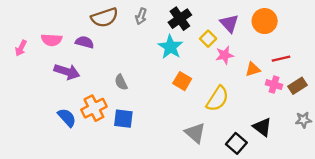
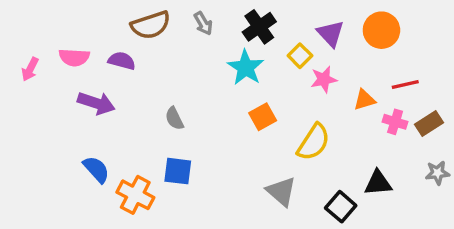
gray arrow: (141, 16) -> (203, 23), turned -49
orange square: (182, 81) -> (263, 117), turned 30
orange cross: (94, 108) -> (135, 195), moved, turned -35
black triangle: (262, 127) -> (378, 183), turned -42

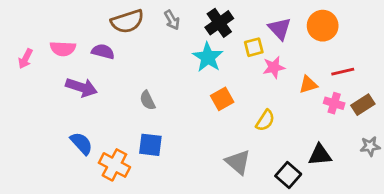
yellow square: (300, 56) -> (254, 47), turned 30
yellow semicircle: (314, 142) -> (265, 120), size x0.7

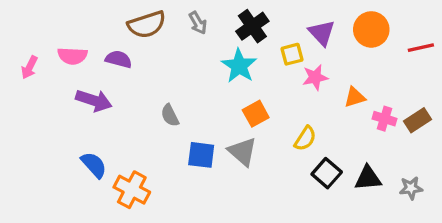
red line: (343, 72) -> (421, 48), moved
blue square: (150, 145) -> (201, 155), moved
gray star: (370, 146) -> (411, 188), moved
gray triangle: (238, 162) -> (242, 152), moved
black square: (288, 175) -> (327, 173), moved

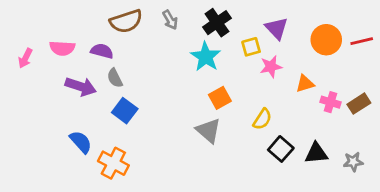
orange circle: (371, 29) -> (326, 40), moved
gray semicircle: (170, 115) -> (115, 78), moved
blue square: (201, 155) -> (125, 111), moved, turned 30

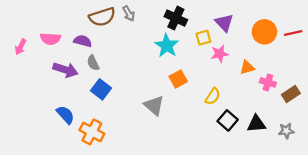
gray arrow: (170, 20) -> (129, 13), moved
black cross: (217, 23) -> (176, 18), turned -30
brown rectangle: (359, 104) -> (291, 94), moved
gray triangle: (208, 131) -> (154, 105), moved

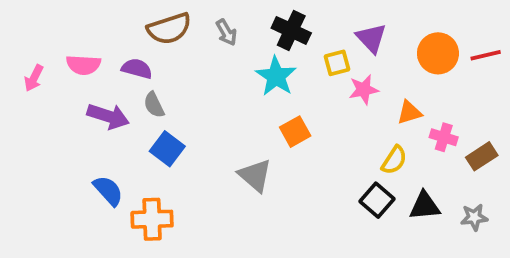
gray arrow: (129, 13) -> (226, 32), moved
yellow semicircle: (213, 96) -> (394, 160), moved
orange cross: (92, 132) -> (152, 219), turned -30

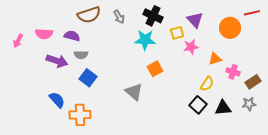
red line: (486, 55) -> (252, 13), moved
cyan star: (276, 76) -> (145, 40), turned -30
gray semicircle: (154, 105) -> (81, 55), turned -64
gray star: (474, 217) -> (249, 104), moved

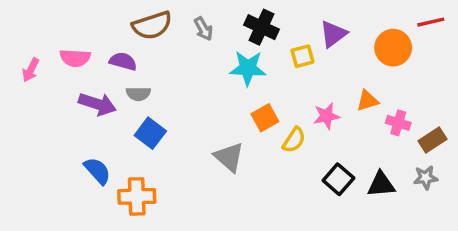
purple triangle: (195, 20) -> (333, 34), turned 36
pink star: (191, 47) -> (326, 116), moved
yellow semicircle: (207, 84) -> (294, 140), moved

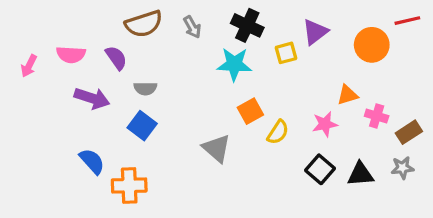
purple semicircle: (123, 61) -> (116, 58), turned 40
gray semicircle: (138, 94) -> (145, 88), moved
pink star: (326, 116) -> (325, 124), moved

